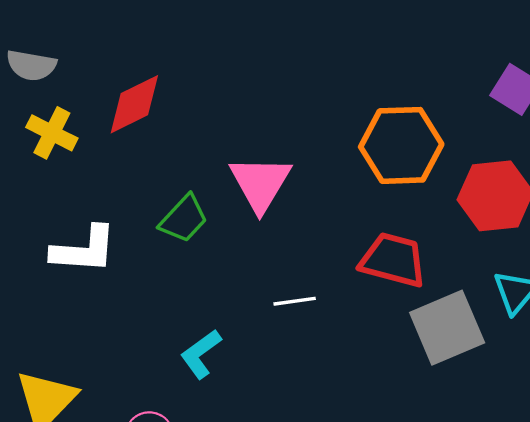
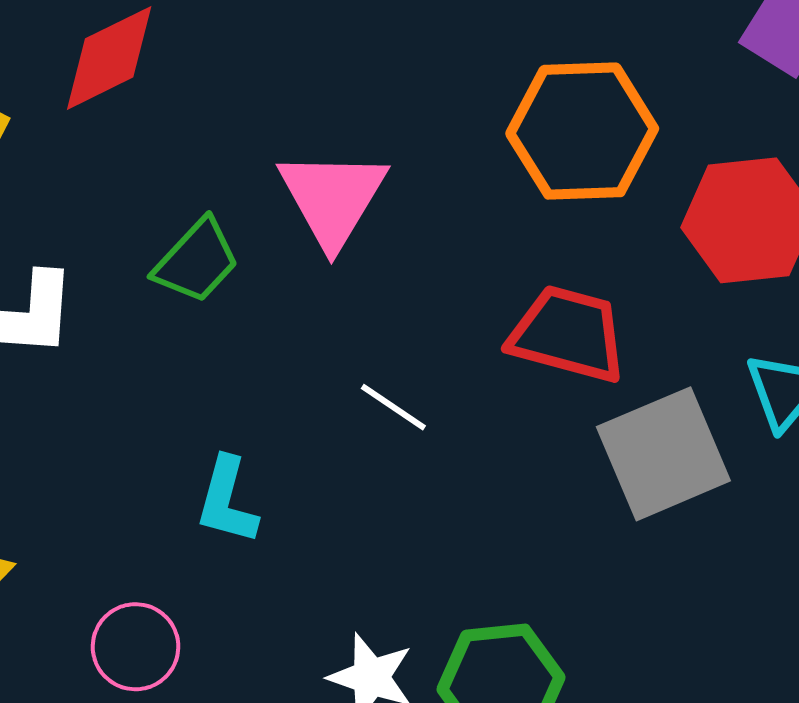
white line: (295, 301) -> (393, 407), turned 42
cyan L-shape: (201, 354) -> (227, 501), turned -39

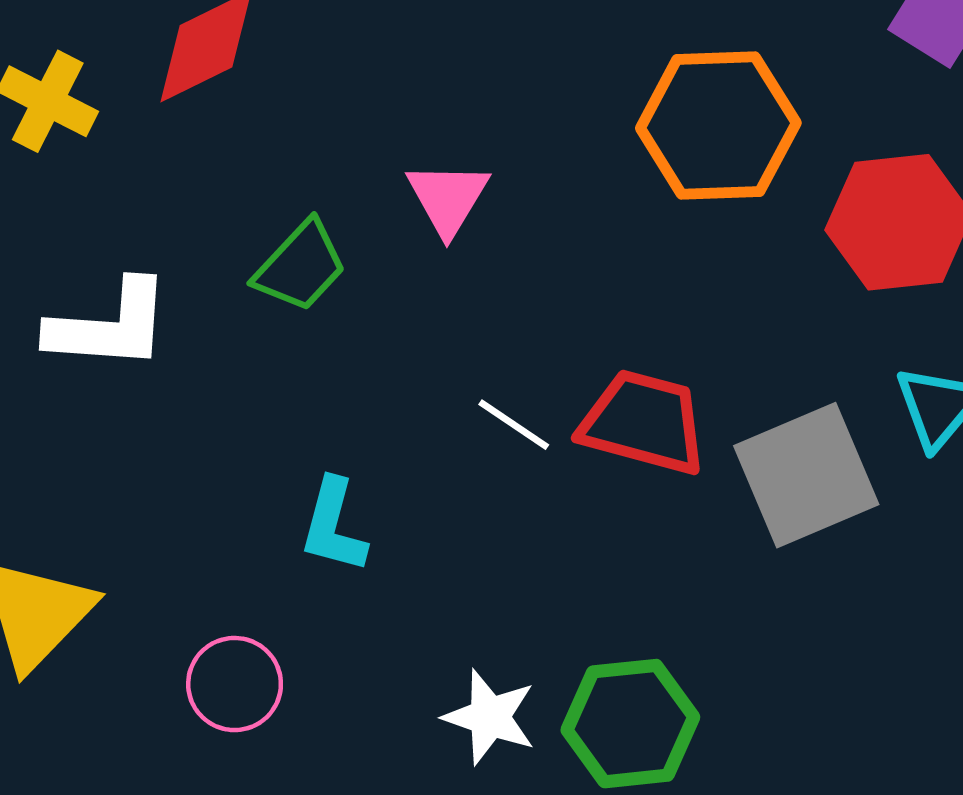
pink triangle: (332, 198) -> (448, 198), size x0.7
red trapezoid: (568, 334) -> (644, 422), moved

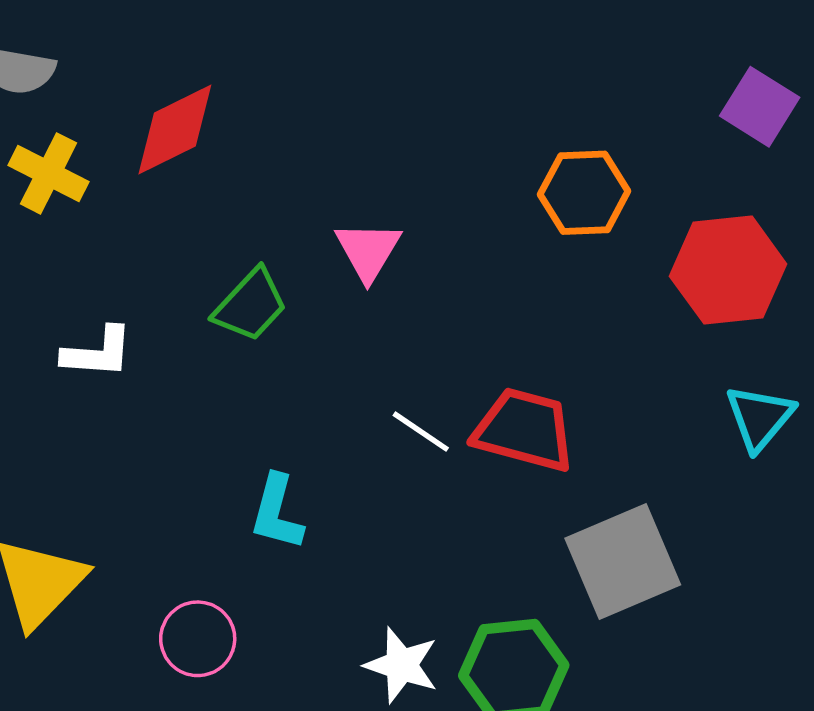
orange hexagon: (718, 126) -> (584, 193), size x0.7
white L-shape: (109, 326) -> (98, 353), size x0.7
gray square: (806, 475) -> (623, 562), moved

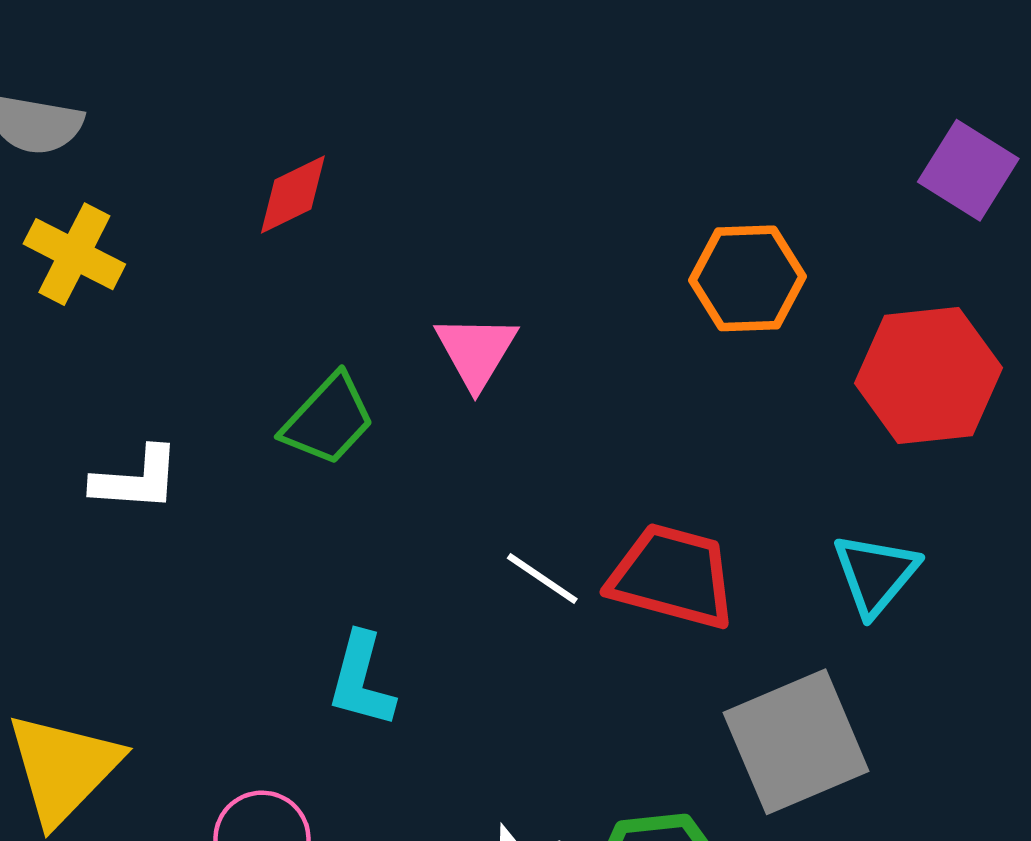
red diamond: (175, 130) -> (293, 195), moved, size x0.7
cyan triangle: (760, 418) -> (875, 574), moved

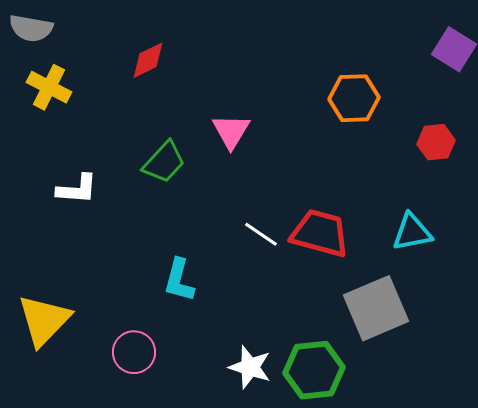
red hexagon: (928, 375) -> (436, 142), size x0.6
cyan triangle: (875, 574) -> (412, 232), turned 39

